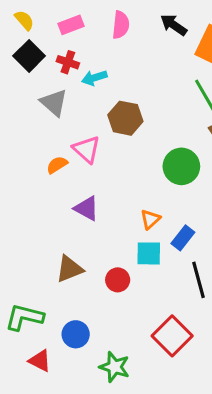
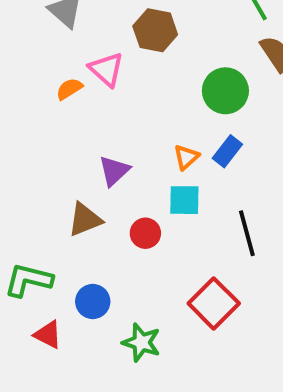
purple triangle: (87, 208) -> (114, 171), moved, turned 48
blue rectangle: (183, 238) -> (227, 151), moved

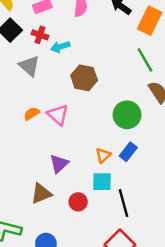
pink triangle: (106, 69) -> (58, 115), moved
black line: (247, 233) -> (123, 203), moved

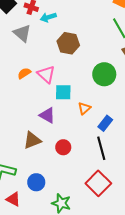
blue rectangle: (128, 152) -> (105, 123), moved
purple triangle: (59, 164) -> (47, 115), turned -48
cyan square: (102, 182) -> (63, 92), moved

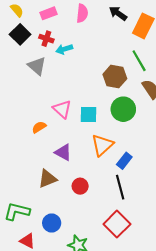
brown hexagon: (68, 43) -> (115, 77), moved
orange semicircle: (24, 73) -> (39, 127), moved
cyan square: (63, 92) -> (89, 114), moved
orange triangle: (84, 108) -> (102, 145), size x1.6

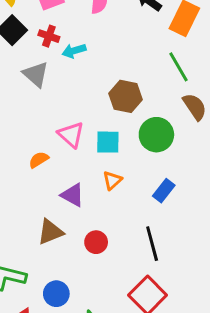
brown hexagon: (115, 77) -> (126, 96), moved
orange triangle: (102, 145) -> (112, 180), moved, size x0.6
blue rectangle: (124, 161) -> (164, 191), moved

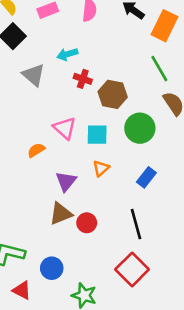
red cross: (49, 36) -> (83, 79), moved
purple triangle: (73, 195) -> (66, 181), turned 40
brown triangle: (50, 232) -> (61, 214), moved

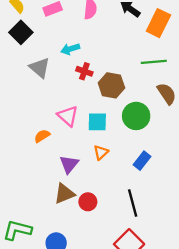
green line: (159, 69) -> (154, 62), turned -65

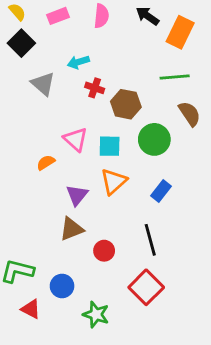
orange triangle: (101, 152) -> (114, 181), size x1.5
red circle: (88, 202) -> (104, 251), moved

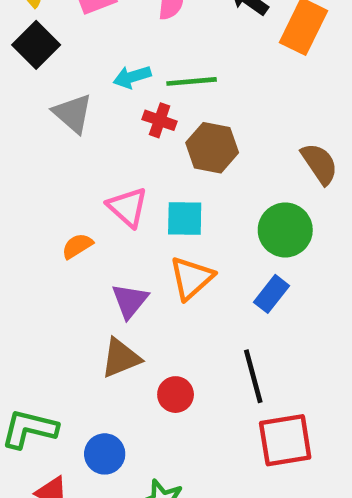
green line: (175, 77) -> (192, 81), moved
green circle: (154, 139) -> (285, 230), moved
red square: (146, 287) -> (285, 440), moved, turned 36

